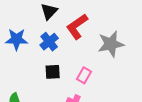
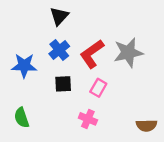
red L-shape: (77, 26) -> (92, 54), moved
blue star: (17, 39) -> (24, 66), moved

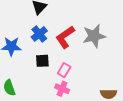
pink rectangle: (98, 88) -> (64, 70), moved

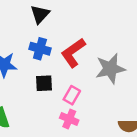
blue cross: (39, 34) -> (40, 49), turned -35
gray star: (94, 36) -> (110, 69), moved

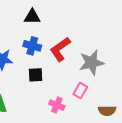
black triangle: (40, 14) -> (32, 17), turned 48
pink rectangle: (72, 95) -> (80, 91), moved

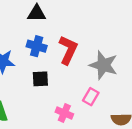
red L-shape: (60, 49) -> (68, 50), turned 150
gray star: (91, 63) -> (103, 65), turned 30

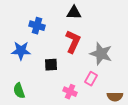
black triangle: (37, 13) -> (74, 13), moved
blue cross: (37, 46) -> (37, 26), moved

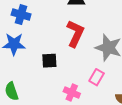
blue cross: (37, 26) -> (21, 15), moved

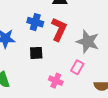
blue cross: (21, 15) -> (35, 22), moved

